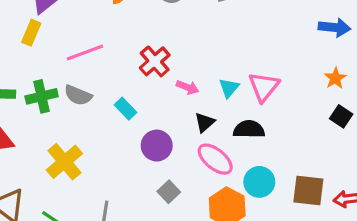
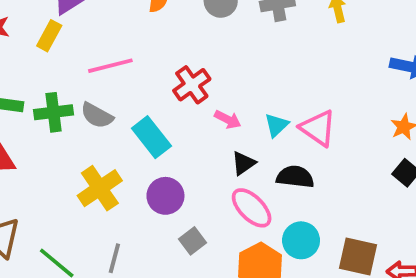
pink triangle: (264, 87) -> (318, 128), turned -40
cyan rectangle: (125, 109) -> (151, 137), size x1.5
purple circle: (157, 146) -> (165, 196), moved
yellow cross: (64, 162) -> (100, 188), moved

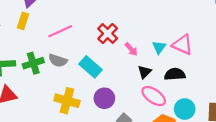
pink arrow: (228, 119) -> (131, 49), turned 32
yellow cross: (100, 188) -> (67, 101), turned -30

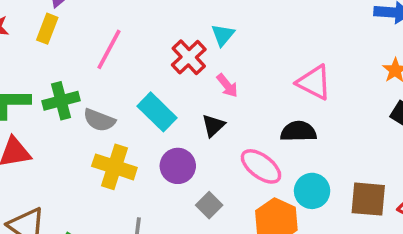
pink line: (60, 31) -> (109, 49), turned -40
cyan triangle: (159, 47) -> (223, 35), moved
gray semicircle: (58, 60) -> (99, 120), moved
black triangle: (145, 72) -> (213, 126), moved

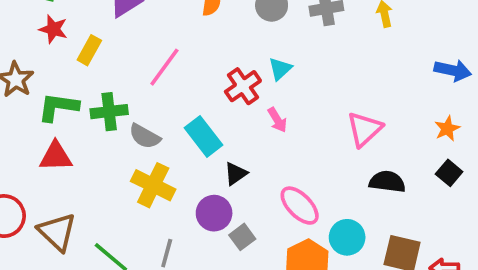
yellow rectangle: (47, 29) -> (89, 50), moved
pink triangle: (314, 82) -> (364, 129), turned 42
black triangle: (213, 126) -> (236, 174), moved
black semicircle: (298, 131) -> (387, 182), moved
purple circle: (178, 166) -> (214, 213), moved

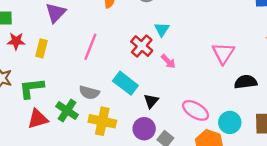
green cross: (109, 112) -> (67, 111), moved, turned -35

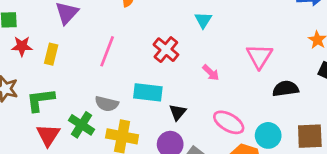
cyan triangle: (162, 29) -> (203, 20), moved
pink arrow: (168, 61) -> (211, 73), moved
cyan rectangle: (125, 83) -> (148, 92), turned -30
red triangle: (38, 119) -> (48, 135), turned -40

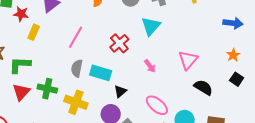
cyan triangle: (203, 20) -> (151, 26), size x1.5
red star: (22, 46) -> (21, 14), moved
black semicircle: (286, 89) -> (203, 87), turned 30
gray semicircle: (107, 104) -> (77, 68), moved, turned 78
green cross: (82, 125) -> (47, 89), turned -30

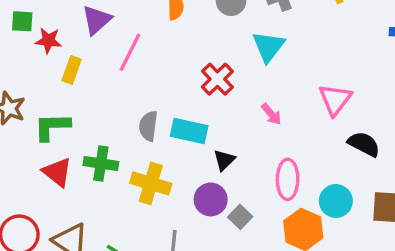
pink line: (76, 37) -> (130, 52), moved
red triangle: (21, 92) -> (57, 172), turned -30
pink ellipse: (157, 105) -> (288, 179), turned 55

